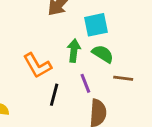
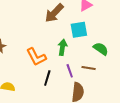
green semicircle: (103, 54) -> (101, 49), moved
brown line: (123, 78) -> (89, 68), moved

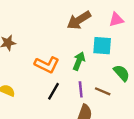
orange L-shape: (36, 57) -> (47, 65), turned -50

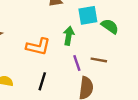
green semicircle: (122, 73) -> (110, 26), moved
black line: (54, 91) -> (42, 81), moved

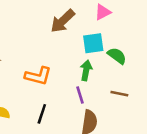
green arrow: (69, 36) -> (86, 70), moved
brown line: (99, 60) -> (119, 94), moved

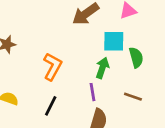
green semicircle: (117, 56) -> (136, 57), turned 30
orange L-shape: (38, 76) -> (52, 67), turned -84

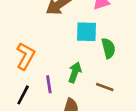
green arrow: (102, 68) -> (75, 72), moved
purple line: (93, 92) -> (49, 84), moved

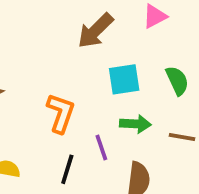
cyan square: (86, 32) -> (124, 79), moved
green arrow: (75, 72) -> (135, 124), turned 84

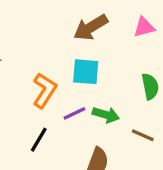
cyan square: (124, 79) -> (86, 72), moved
purple line: (101, 148) -> (74, 113), moved, turned 70

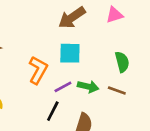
brown line: (143, 135) -> (117, 90), moved
black line: (39, 140) -> (53, 111), moved

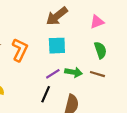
pink triangle: (114, 15) -> (97, 22), moved
orange L-shape: (38, 70) -> (20, 50), moved

